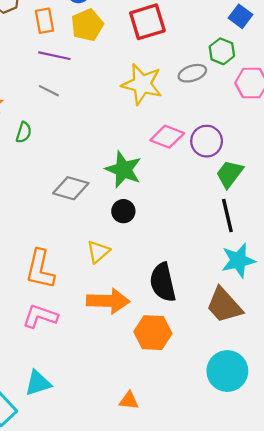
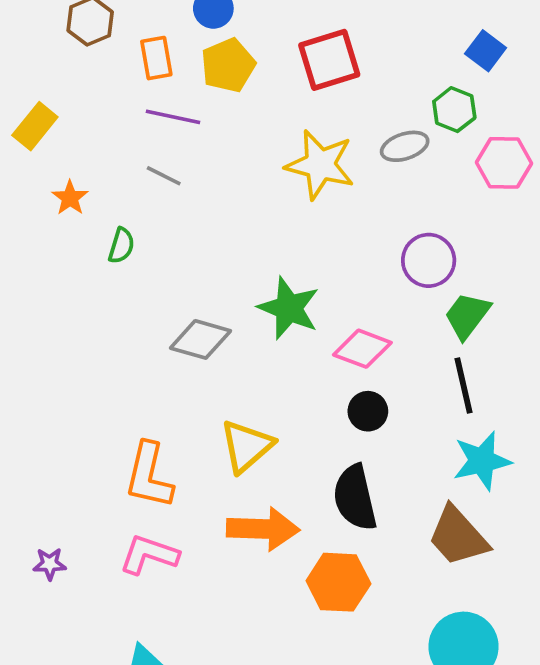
pink diamond: (167, 137) -> (362, 349), moved
black circle: (123, 211) -> (368, 411), moved
yellow triangle: (98, 252) -> (246, 446), size x1.4

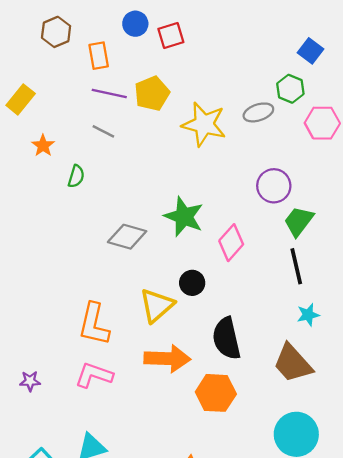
red square: (329, 60) -> (171, 36), moved, size x0.7
yellow pentagon: (228, 65) -> (152, 93), moved
pink diamond: (362, 349) -> (231, 243), turned -69
black circle: (368, 411) -> (192, 283), moved
cyan star: (482, 461) -> (308, 315), size x0.6

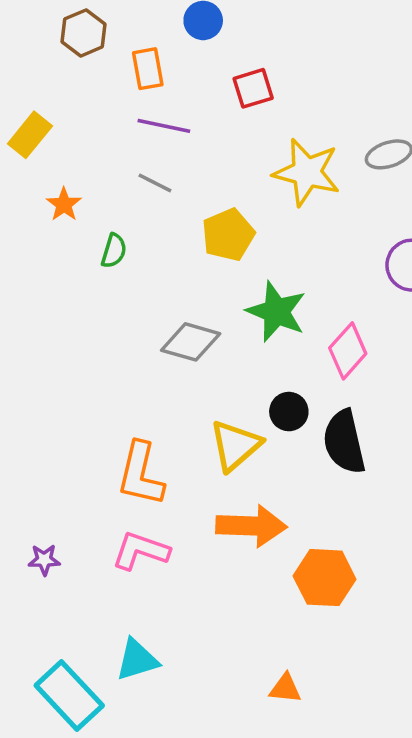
red square: (171, 36) -> (253, 88), moved
yellow pentagon: (152, 93) -> (228, 235), moved
black semicircle: (226, 338) -> (344, 442), moved

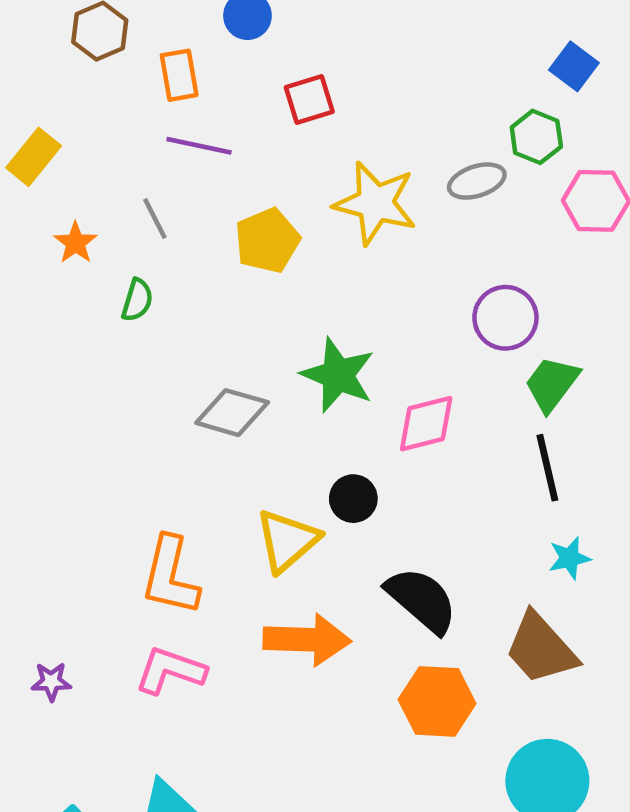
gray line: (155, 183) -> (155, 219), moved, turned 36
yellow pentagon: (228, 235) -> (267, 241), moved
pink diamond: (348, 351) -> (426, 424), turned 34
black semicircle: (344, 442) -> (422, 600), moved, turned 144
orange hexagon: (325, 578) -> (437, 701), moved

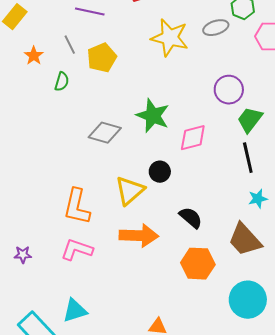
yellow pentagon: (267, 241) -> (102, 58), moved
black semicircle: (422, 600) -> (191, 218), size x0.7

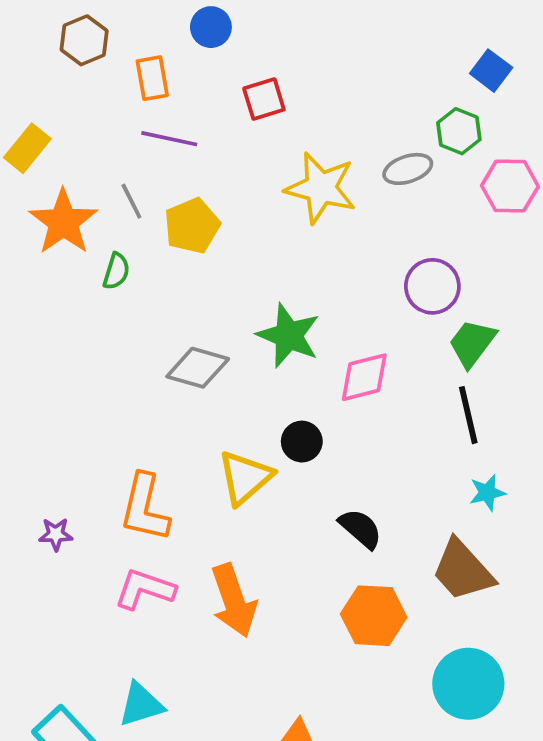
orange star: (34, 56) -> (63, 222), size x1.8
orange arrow: (139, 236) -> (234, 601), moved, turned 69
purple star: (23, 255) -> (56, 534), moved

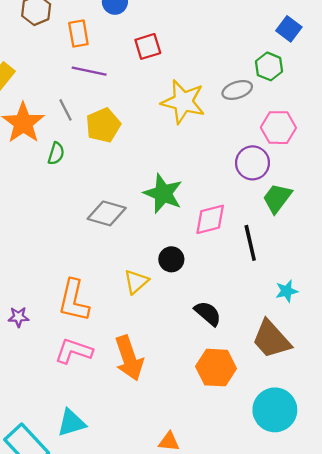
pink hexagon: (510, 186) -> (278, 128), moved
black line: (468, 415) -> (250, 243), moved
yellow triangle: (245, 477) -> (136, 282), size x0.7

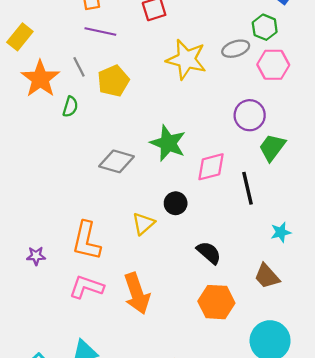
pink hexagon: (278, 128) -> (273, 65), moved
brown trapezoid: (271, 339) -> (267, 276), size x0.7

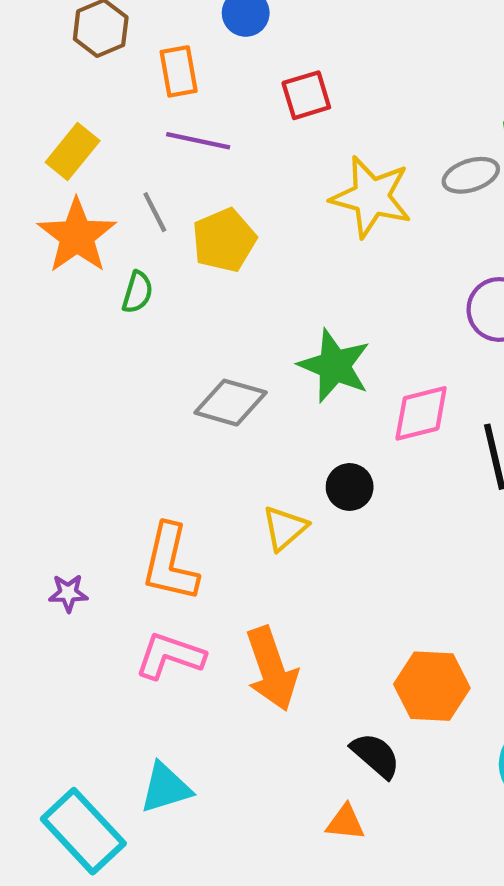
yellow rectangle: (20, 37) -> (73, 151), moved
black semicircle: (209, 253) -> (376, 755), moved

